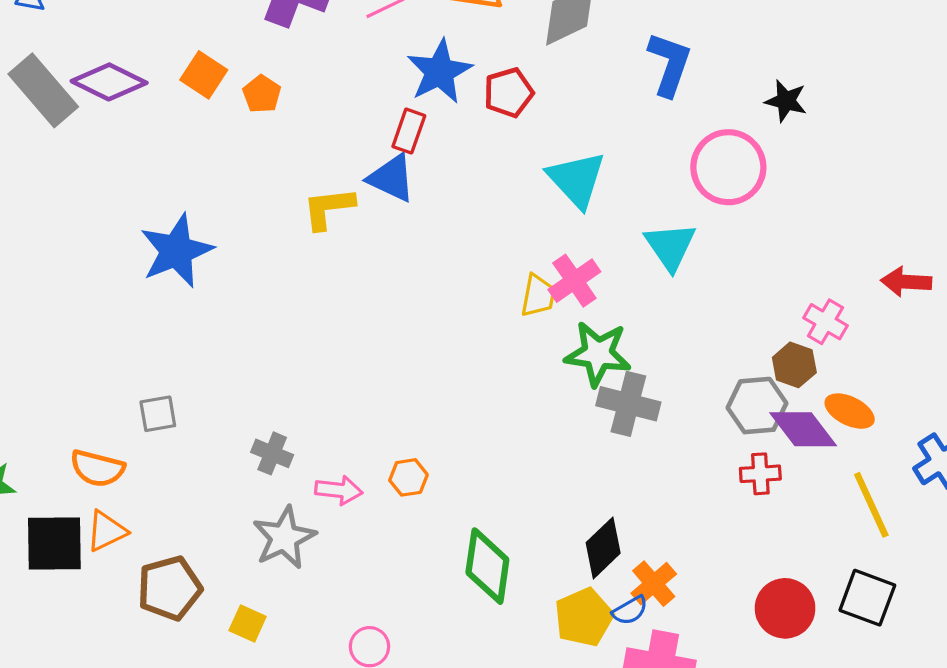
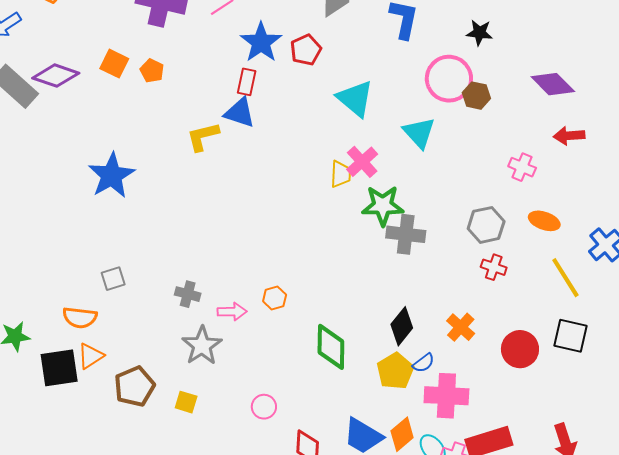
brown hexagon: (794, 365) -> (476, 96), moved
purple diamond: (803, 429) -> (553, 84), moved
red cross: (760, 474) -> (494, 267), turned 30
orange cross: (654, 584) -> (461, 327), moved

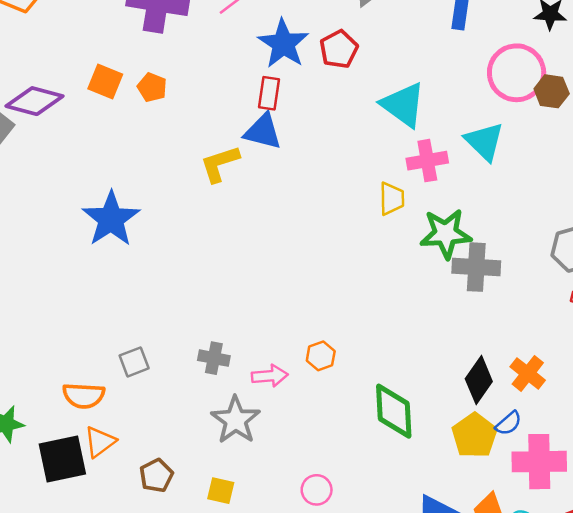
pink cross: (362, 162) -> (427, 161), moved, turned 36
gray square: (113, 279) -> (134, 362), moved
orange cross: (461, 327) -> (528, 373), moved
brown pentagon: (135, 386) -> (156, 475), size x0.7

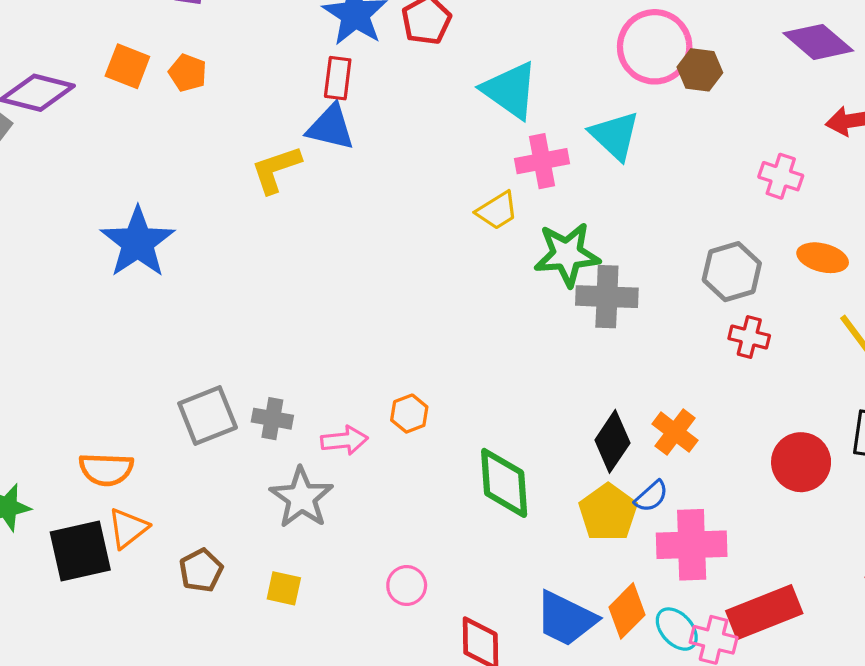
yellow trapezoid: (392, 199) -> (497, 211), turned 60
gray square: (134, 362) -> (208, 416), moved, size x1.5

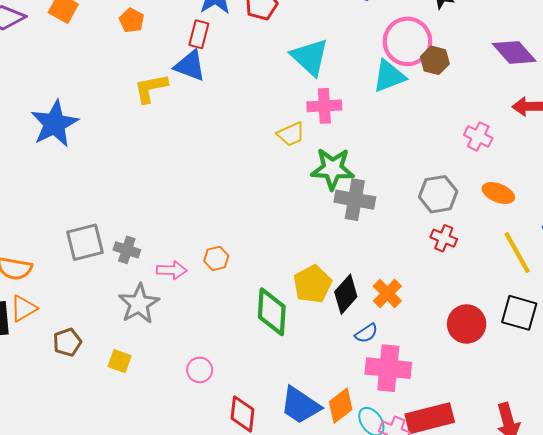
orange pentagon: (188, 73) -> (132, 20), moved
cyan triangle: (615, 135) -> (389, 76), moved, turned 48
yellow pentagon: (608, 513) -> (312, 284), moved

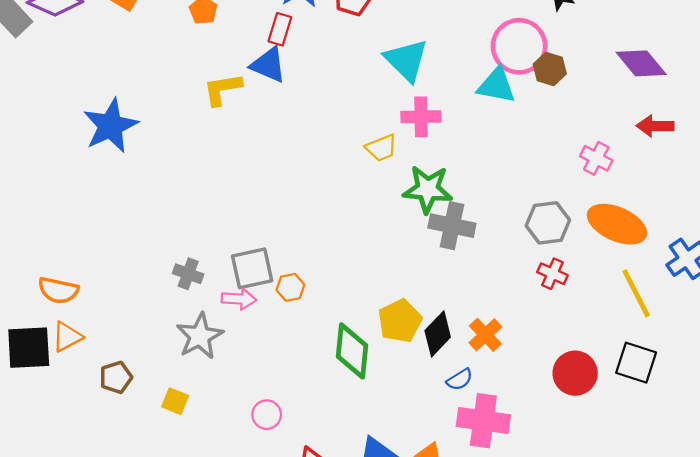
cyan triangle: (389, 76) -> (496, 85), turned 30
orange ellipse: (498, 193) -> (617, 224), size x1.6
gray square: (85, 242) -> (252, 268), moved

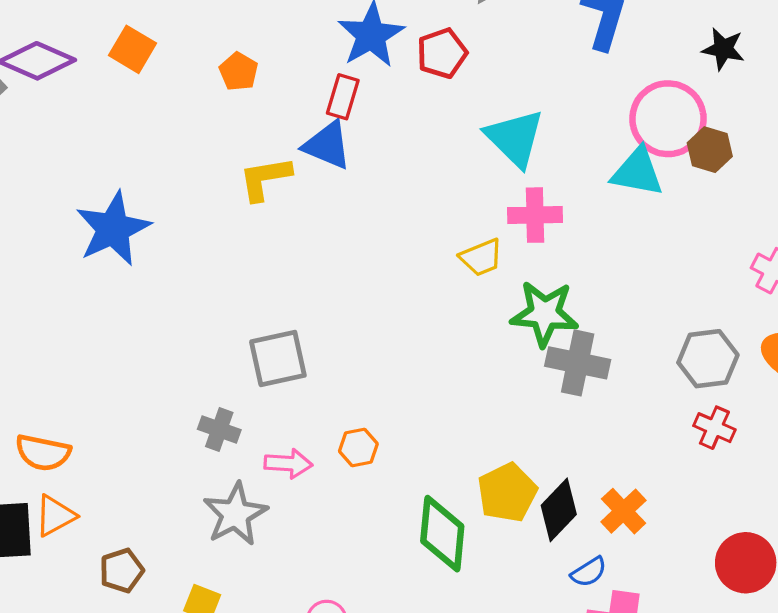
gray square: (252, 268) -> (278, 359), moved

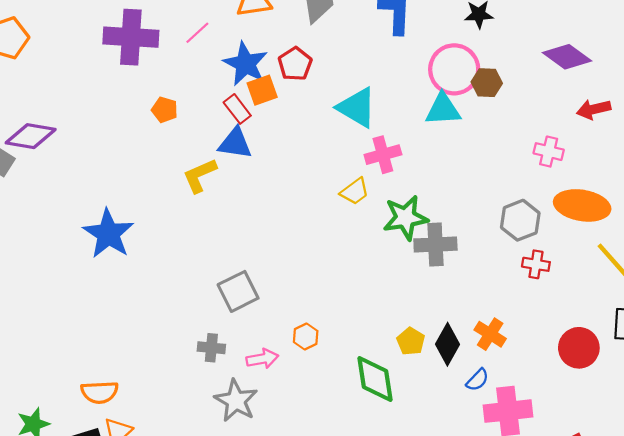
orange square: (132, 49) -> (262, 90), moved, turned -36
red rectangle: (343, 97) -> (237, 109), turned -40
yellow pentagon: (507, 493) -> (411, 341), size x0.7

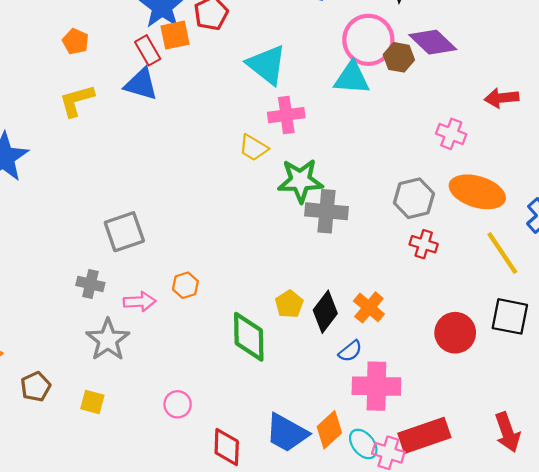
purple diamond: (567, 57) -> (433, 42), moved
yellow L-shape: (200, 175) -> (77, 100), moved
yellow trapezoid: (355, 191) -> (253, 148), turned 60

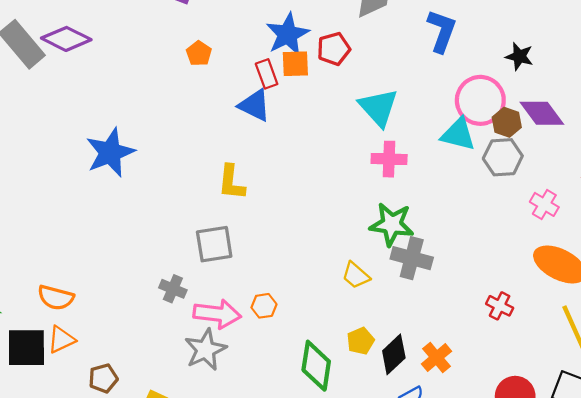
yellow L-shape: (77, 100) -> (231, 182), moved, turned -78
yellow trapezoid: (253, 148) -> (356, 275), moved
gray hexagon: (414, 198) -> (503, 157), moved
pink arrow: (140, 302) -> (217, 314), size x1.5
gray star: (108, 340) -> (205, 350), moved

